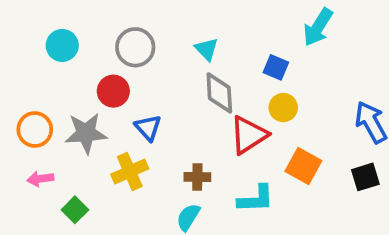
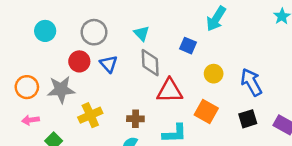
yellow circle: (283, 108) -> (214, 74), moved
blue triangle: (148, 128) -> (109, 64), moved
red triangle: (249, 135) -> (170, 91), turned 32

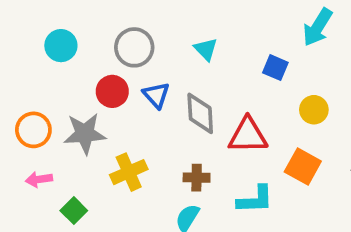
gray diamond: (150, 63) -> (200, 113), moved

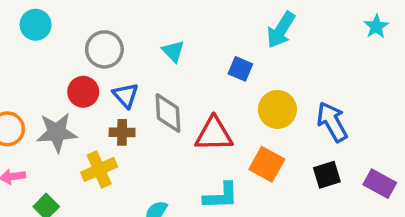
cyan circle: (61, 46) -> (36, 25), moved
yellow circle: (314, 110) -> (277, 109), size x1.4
brown cross: (197, 178) -> (122, 132), moved

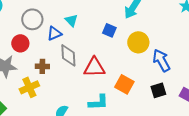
blue triangle: (126, 95) -> (54, 33), moved, turned 49
yellow circle: (277, 109) -> (138, 42), moved

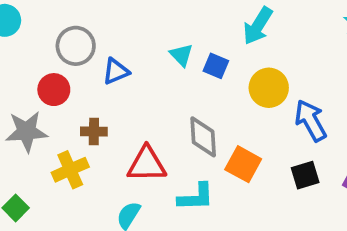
cyan triangle: (71, 20) -> (181, 55), moved
gray diamond: (68, 55) -> (203, 137), moved
red triangle: (94, 67) -> (147, 164), moved

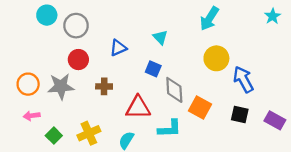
gray circle: (76, 46) -> (76, 26), moved
blue square: (216, 66) -> (153, 69), moved
yellow cross: (70, 170) -> (89, 133), moved
black square: (305, 175) -> (240, 114), turned 30

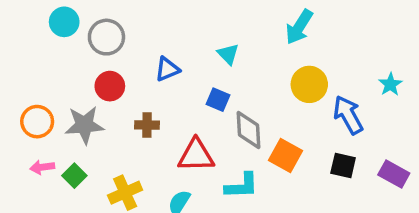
cyan star: (273, 16) -> (390, 84), moved
green square: (54, 136) -> (74, 176), moved

